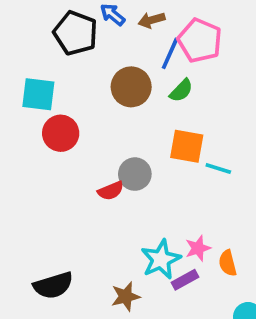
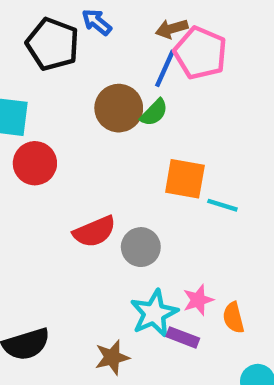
brown arrow: (152, 20) -> (172, 29), moved
green semicircle: (181, 91) -> (154, 112), moved
gray circle: (135, 174) -> (141, 247), moved
red semicircle: (111, 191) -> (94, 232), size x1.4
purple rectangle: (185, 280) -> (183, 337), turned 50

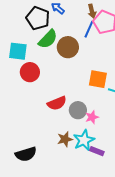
brown arrow: (172, 29) -> (92, 11), turned -88
green semicircle: (154, 112) -> (48, 39), moved, size x1.5
pink star: (198, 300) -> (92, 117), moved
brown star: (112, 357) -> (65, 139), moved

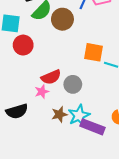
pink star: (92, 117) -> (42, 92), moved
purple rectangle: (97, 151) -> (92, 127), size x1.6
black semicircle: (26, 154) -> (17, 111), moved

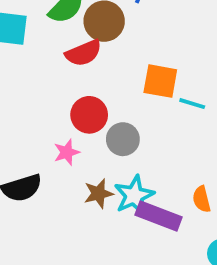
red circle: (23, 45) -> (89, 115), moved
red semicircle: (51, 77) -> (84, 53), moved

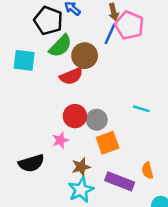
orange square: (160, 81) -> (108, 143), moved, turned -30
gray circle: (123, 139) -> (97, 120), moved
cyan star: (134, 195) -> (81, 190), moved

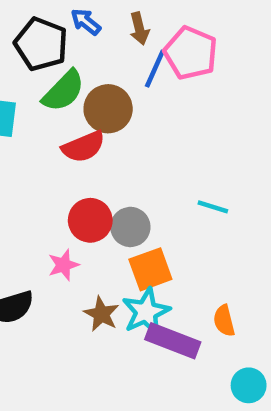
brown arrow: (114, 12) -> (139, 28), moved
brown star: (81, 167) -> (101, 314), turned -30
cyan star: (81, 190) -> (146, 312), moved

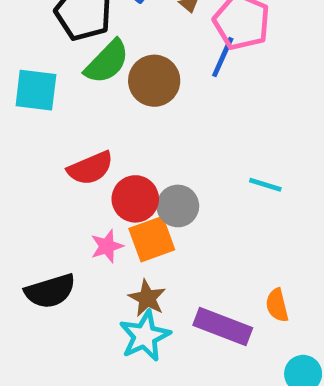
blue line: (155, 69) -> (223, 57), moved
red semicircle: (84, 147) -> (90, 168), moved
orange square: (150, 269) -> (152, 239), moved
cyan star: (146, 312) -> (145, 336), moved

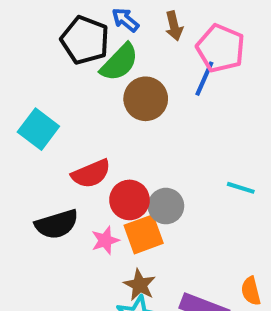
green semicircle: (107, 62) -> (119, 62), moved
cyan square: (36, 90) -> (38, 129), moved, turned 30
black semicircle: (50, 291) -> (57, 224), moved

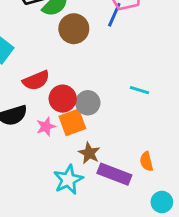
brown star: (140, 285) -> (89, 153), moved

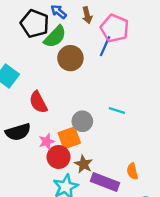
red semicircle: (36, 80) -> (38, 102), turned 85
cyan line: (140, 90) -> (117, 111), moved
red circle: (63, 99) -> (59, 157), moved

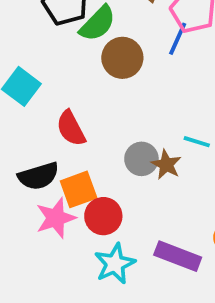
orange square: (69, 138) -> (79, 189), moved
pink star: (47, 142) -> (56, 218), moved, size x1.5
brown star: (84, 164) -> (166, 165), moved

